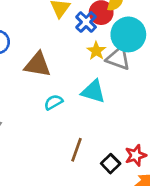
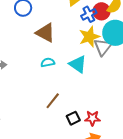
yellow star: (96, 51) -> (89, 37), size x1.5
gray triangle: (118, 58) -> (103, 47), turned 30

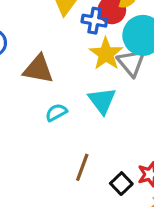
blue cross: (89, 14) -> (94, 21), turned -35
cyan triangle: (78, 64) -> (102, 101), turned 36

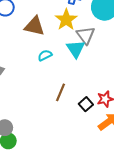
yellow star: (106, 54) -> (66, 20), moved
gray triangle: (131, 63) -> (86, 35), moved

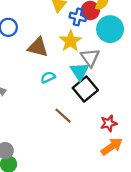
brown line: (60, 92) -> (63, 116), turned -72
black square: (86, 104) -> (85, 89), moved, size x1.6

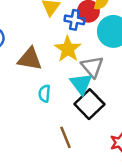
cyan semicircle: (48, 77) -> (44, 94), turned -56
brown line: (63, 116) -> (66, 137), turned 30

